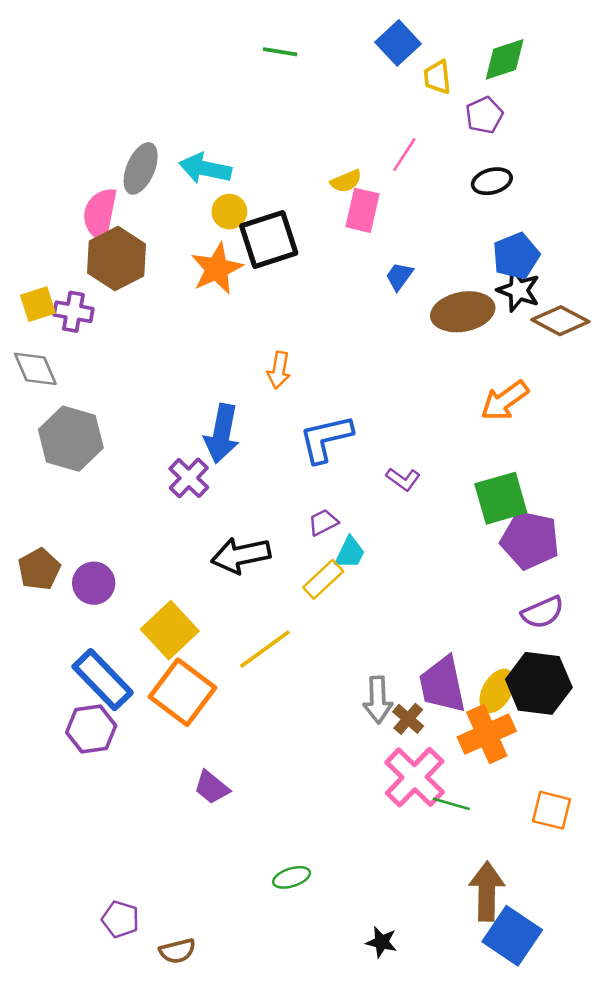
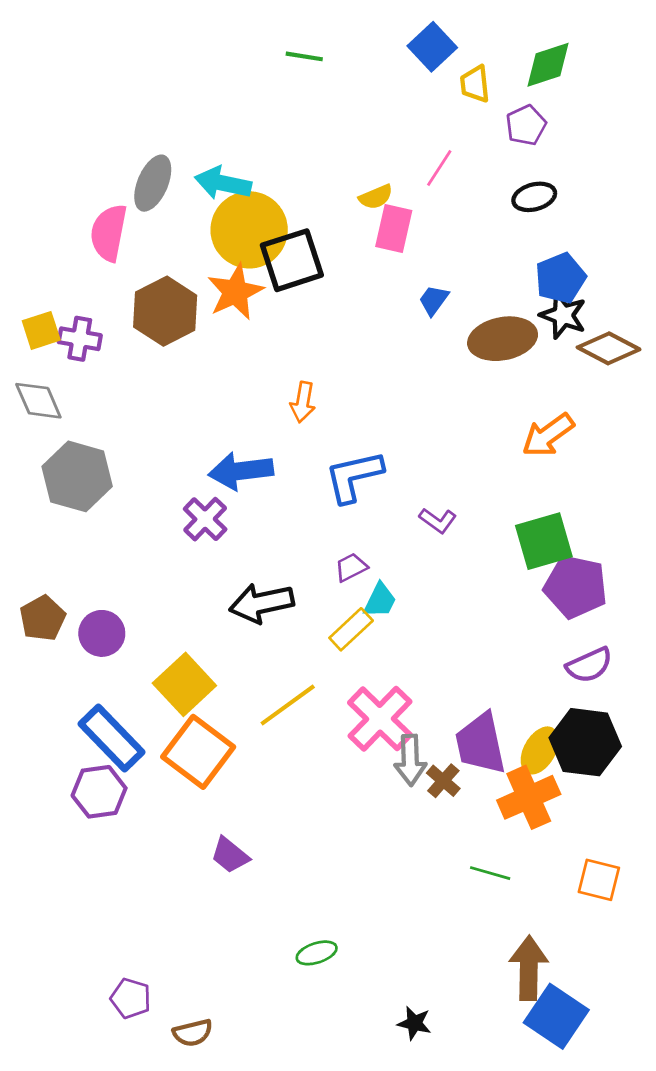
yellow circle: (229, 212) -> (249, 230), size x2.0
brown hexagon: (117, 259) -> (165, 311), moved
blue arrow: (222, 434) -> (241, 471), turned 72
pink cross: (415, 777) -> (380, 719), moved

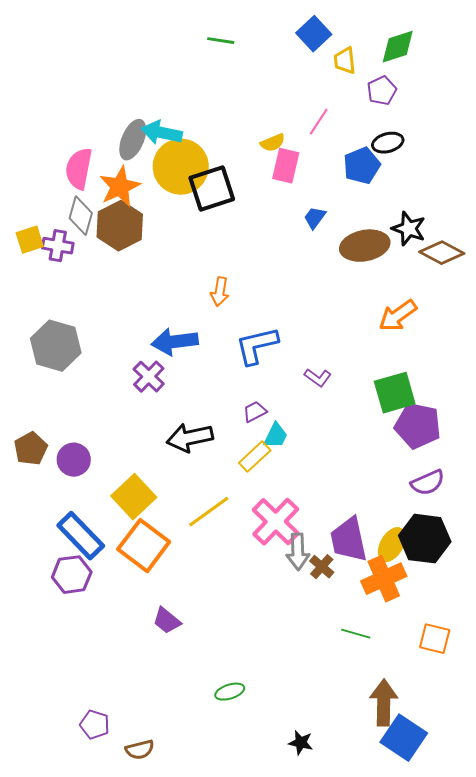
gray ellipse: (153, 183) -> (133, 140), moved
blue pentagon: (560, 278) -> (362, 166), moved
orange star: (235, 292) -> (120, 187), moved
gray diamond: (38, 401) -> (81, 216), moved, turned 39

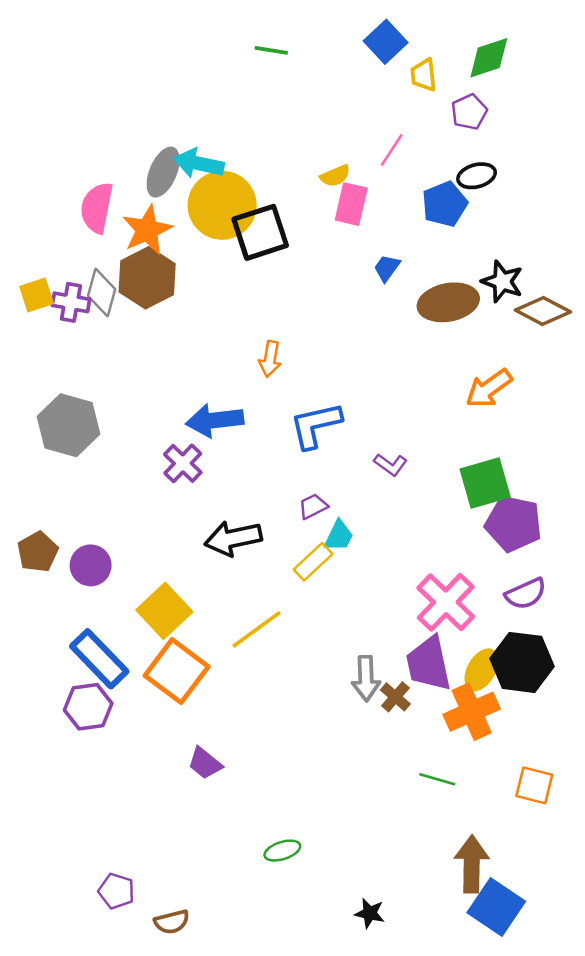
gray diamond: (81, 216) -> (102, 293), moved
pink cross: (276, 522) -> (446, 602), moved

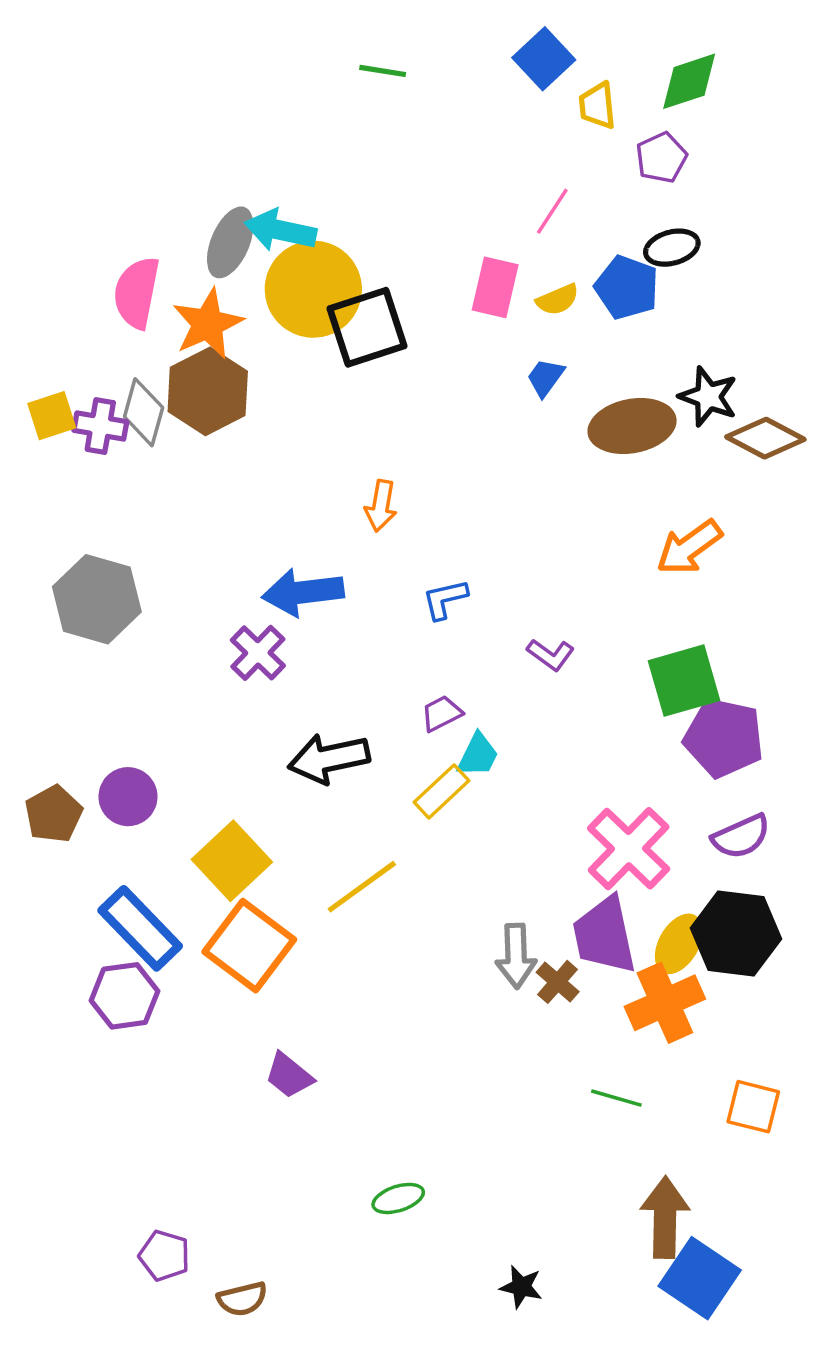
yellow semicircle: (335, 176) -> (558, 300), moved
blue pentagon: (445, 204) -> (627, 287), turned -30
blue L-shape: (316, 425) -> (445, 599), size x0.6
brown pentagon: (38, 552) -> (54, 814), moved

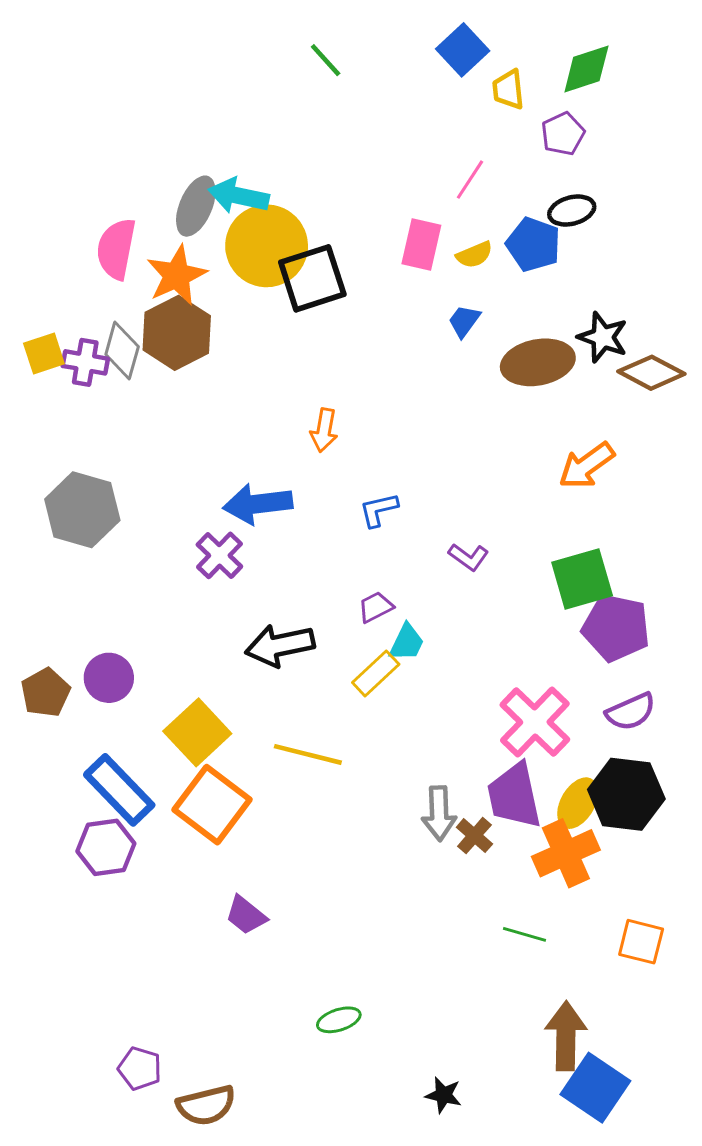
green line: (383, 71) -> (326, 60), turned 39
yellow line: (362, 887) -> (308, 754), turned 50
brown semicircle: (242, 1299) -> (206, 1105), size x1.4

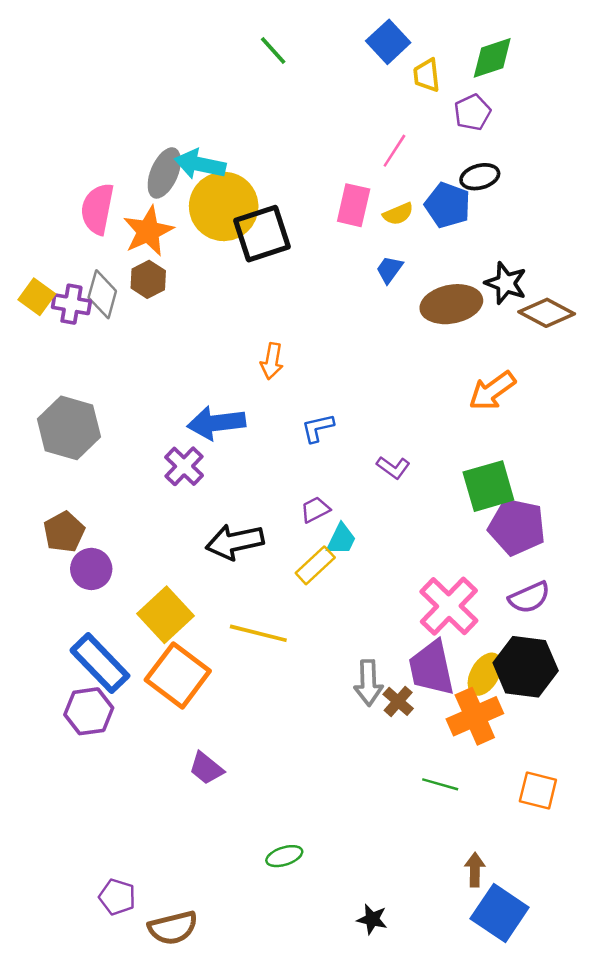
brown hexagon: (177, 333) -> (148, 279), size x0.6
yellow square: (44, 353) -> (37, 297), turned -36
brown pentagon: (45, 693) -> (64, 532), moved
brown arrow: (566, 1036) -> (475, 870), size x0.6

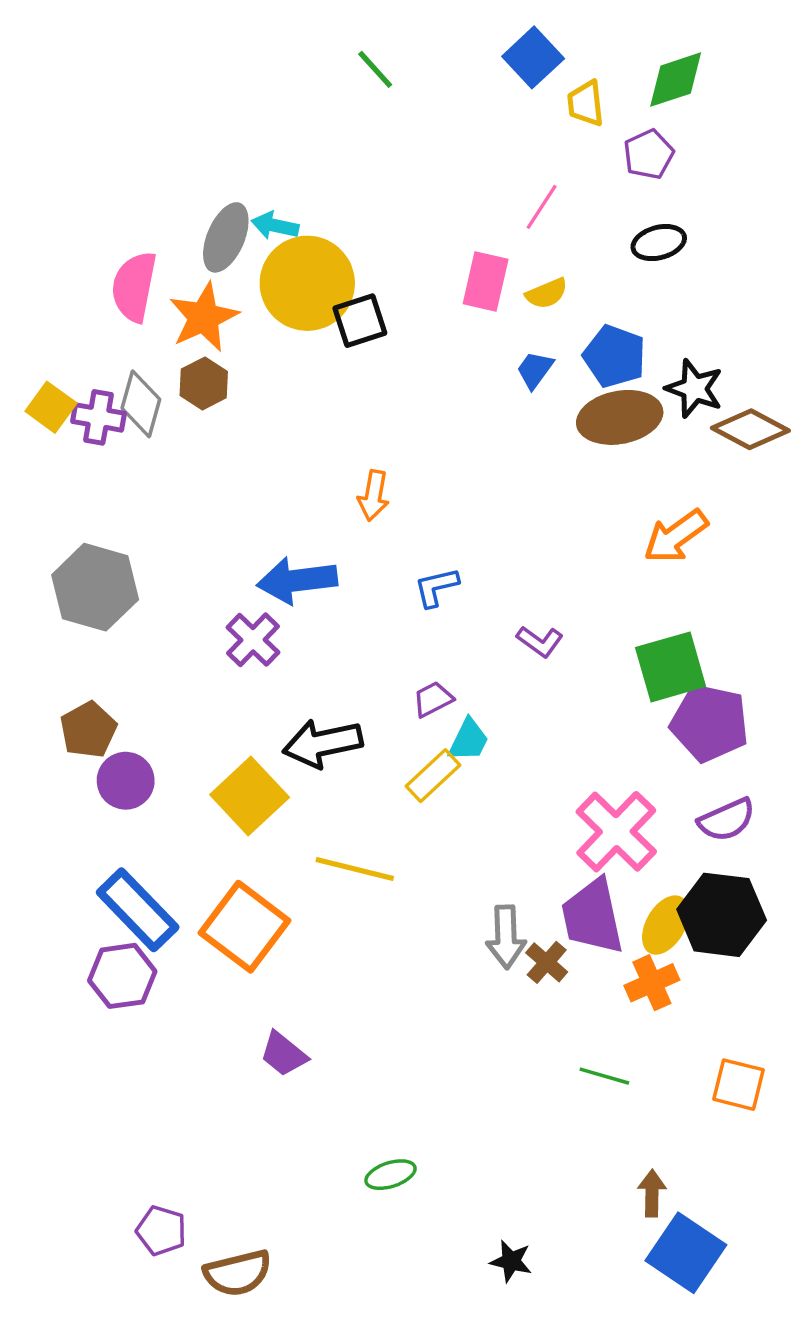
cyan arrow: (200, 164) -> (275, 226), size x0.7
blue pentagon: (448, 205) -> (615, 356), moved
black square: (262, 234) -> (360, 321), size x0.7
yellow square: (165, 615) -> (250, 796), moved
orange cross: (475, 716) -> (652, 983), size x0.7

